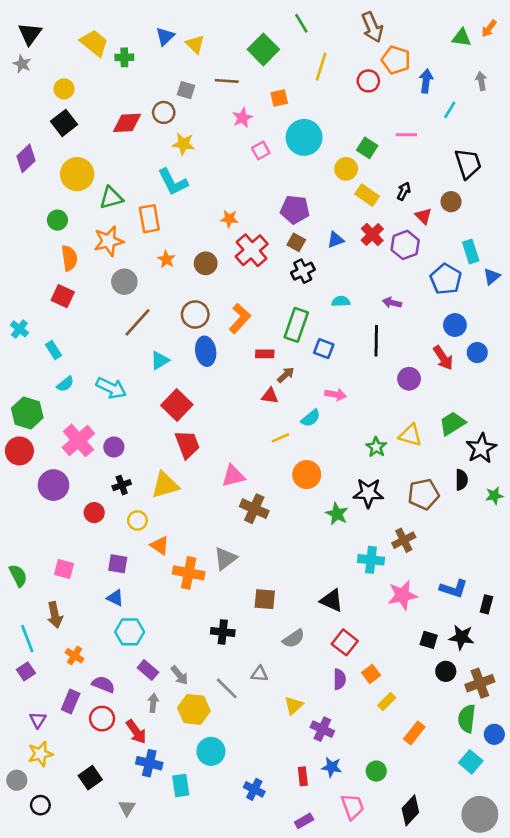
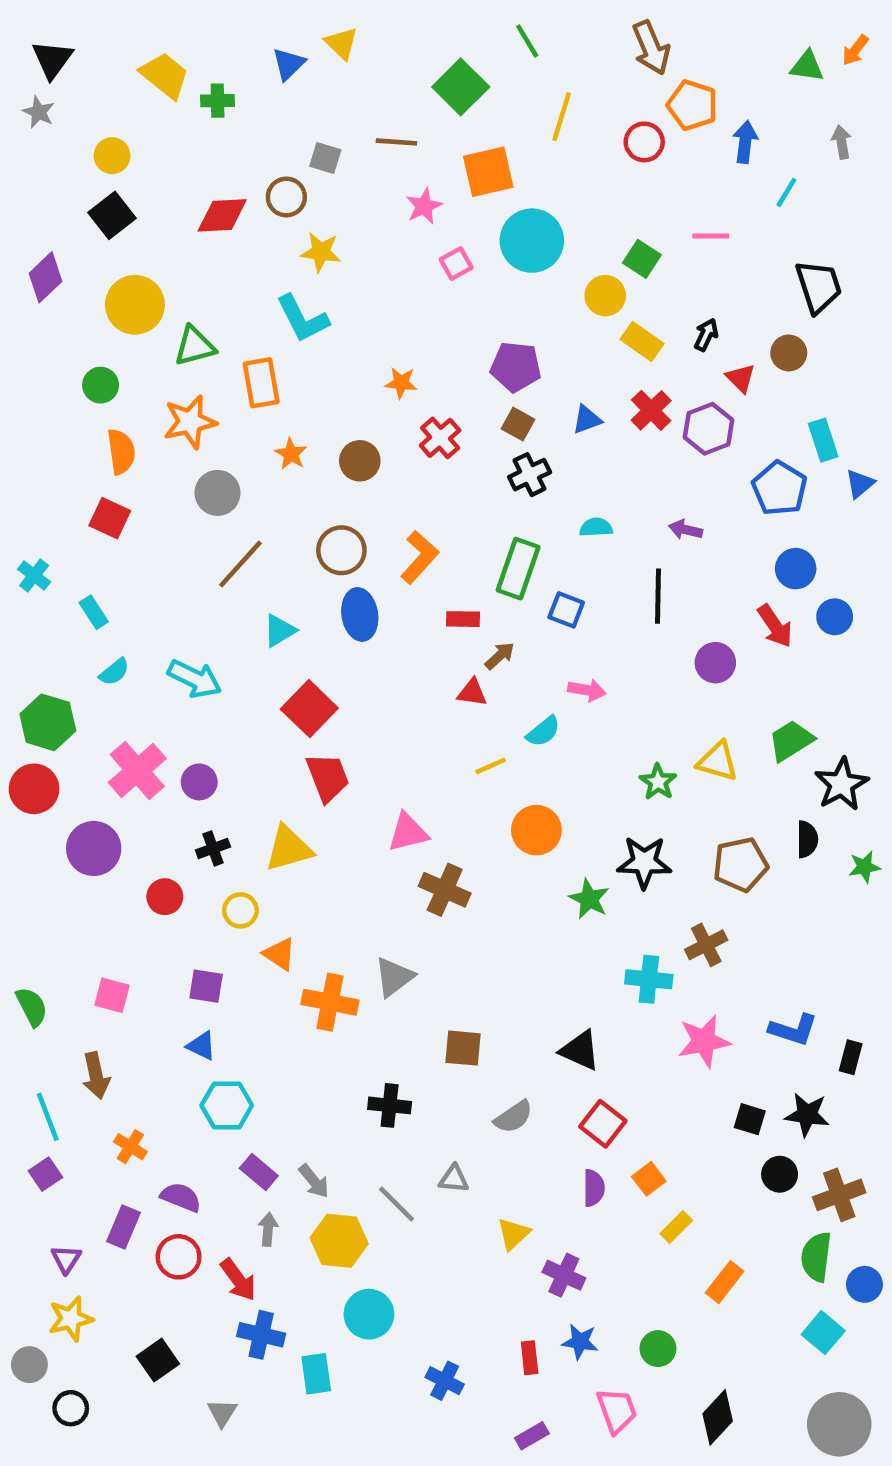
yellow triangle: (195, 44) -> (341, 43), moved
orange square: (279, 98) -> (488, 172), size x1.6
red cross: (252, 250) -> (440, 438), size x0.7

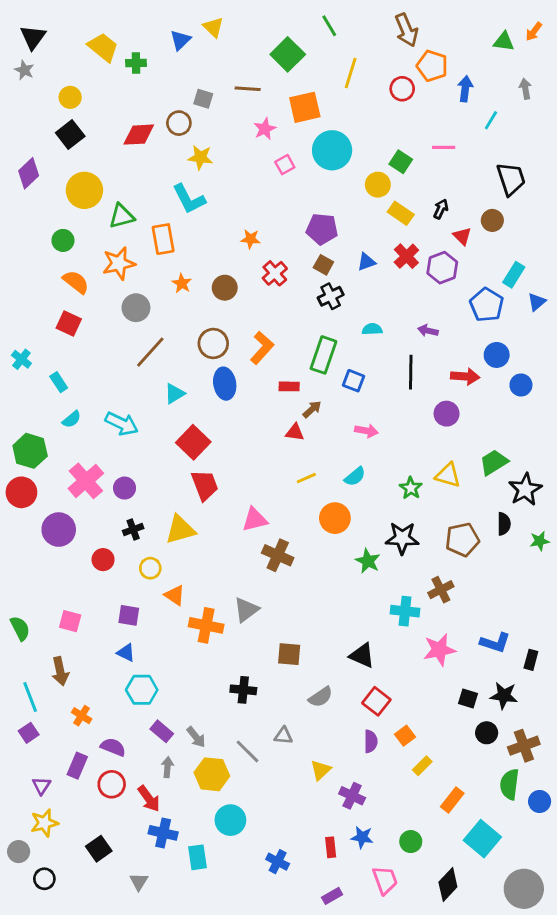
cyan rectangle: (823, 440) -> (514, 275), turned 50
orange semicircle: (121, 452) -> (76, 282), turned -44
red arrow: (775, 626) -> (465, 376), moved, turned -52
cyan semicircle: (543, 731) -> (355, 477), moved
cyan square: (823, 1333) -> (482, 839), moved, size x1.4

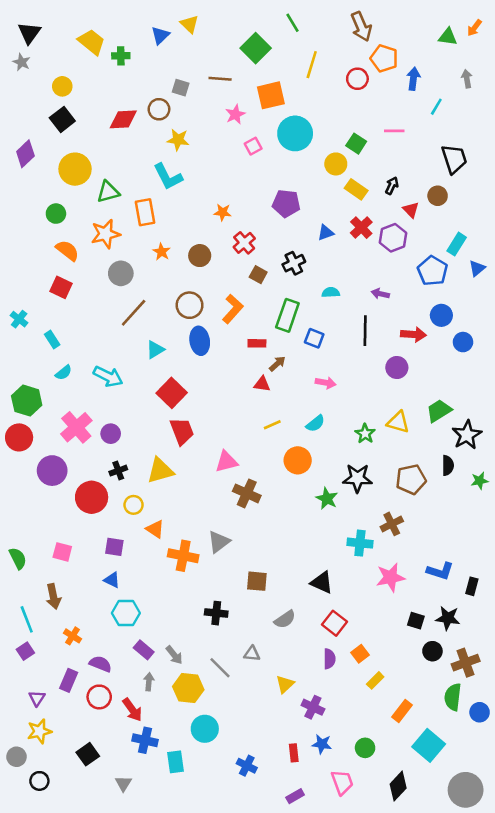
brown square: (323, 265) -> (258, 275), moved
red circle: (103, 560) -> (92, 497), size x1.6

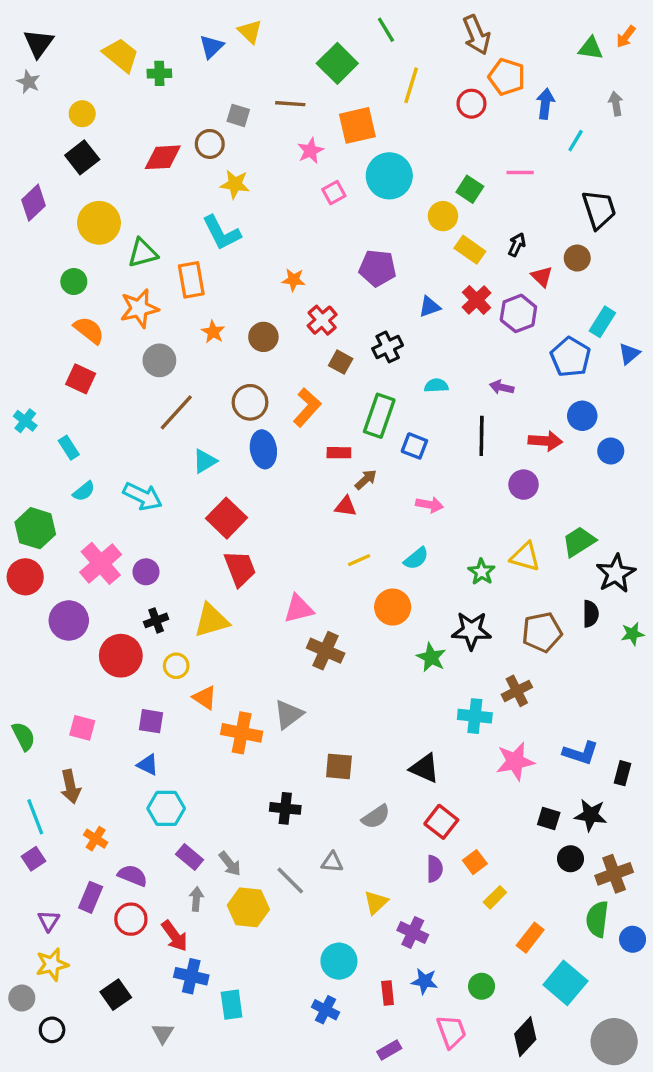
cyan circle: (205, 729) -> (339, 961), moved

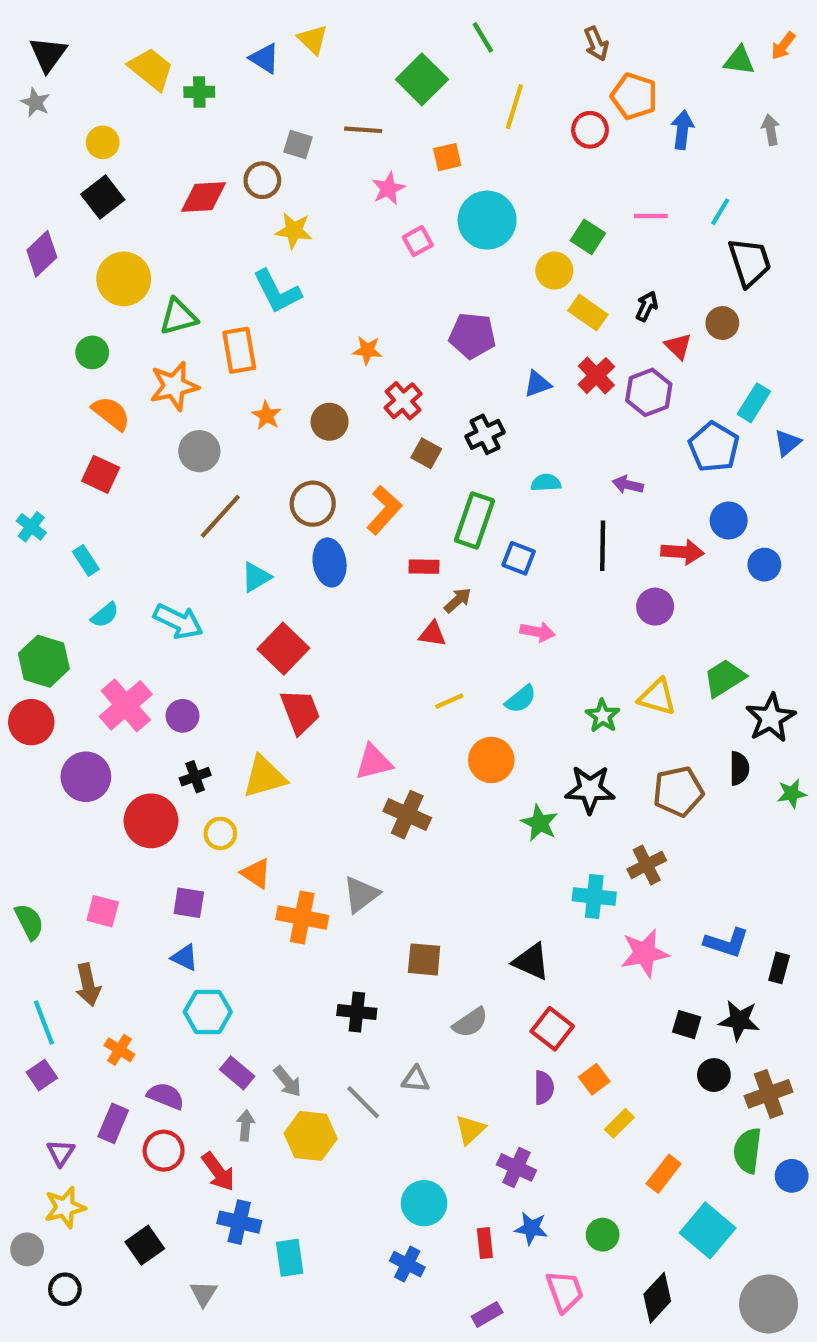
brown arrow: (477, 35) -> (596, 44), size x0.7
blue triangle: (211, 47) -> (264, 58), turned -44
orange square: (357, 125) -> (447, 157), size x0.6
cyan line: (576, 141) -> (720, 212), moved

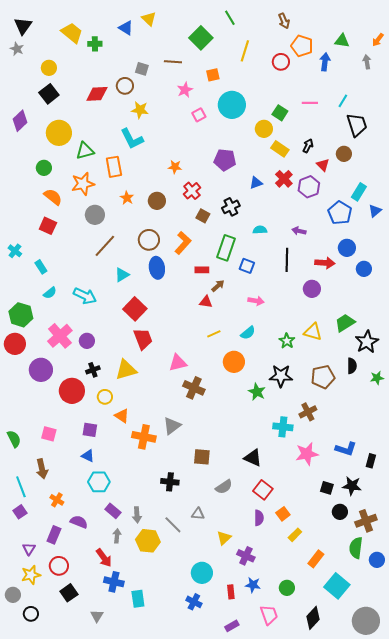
orange arrow: (783, 46) -> (378, 40), moved
green triangle: (739, 60) -> (342, 41), moved
gray arrow: (288, 1081) -> (137, 515), turned 35
red circle: (164, 1151) -> (59, 566), moved

